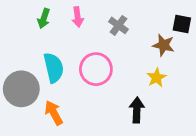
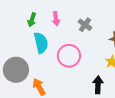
cyan semicircle: (54, 68) -> (41, 43), moved

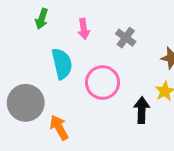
green arrow: (32, 20) -> (42, 19), moved
black arrow: (98, 85) -> (142, 110), moved

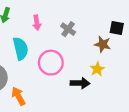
black arrow: (142, 110) -> (80, 83), turned 90

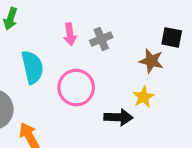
pink arrow: (37, 23) -> (70, 34), moved
gray cross: (68, 29) -> (101, 39), turned 32

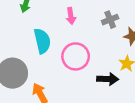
gray cross: (101, 39) -> (110, 20), moved

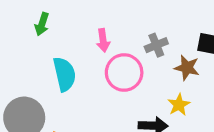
pink circle: (76, 56) -> (124, 72), moved

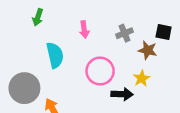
pink circle: (124, 72) -> (100, 71), moved

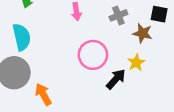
cyan semicircle: (55, 55) -> (22, 37), moved
black arrow: (122, 94) -> (116, 79), turned -50

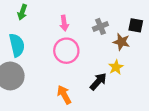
pink circle: (93, 55) -> (66, 51), moved
orange arrow: (43, 94) -> (64, 95), moved

